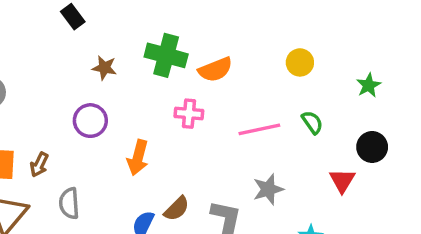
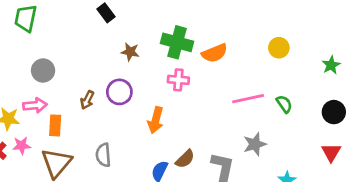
pink cross: (189, 114) -> (178, 80), moved
green semicircle: (312, 122) -> (284, 104), moved
brown arrow: (39, 165) -> (87, 100), moved
red triangle: (342, 180) -> (331, 152), moved

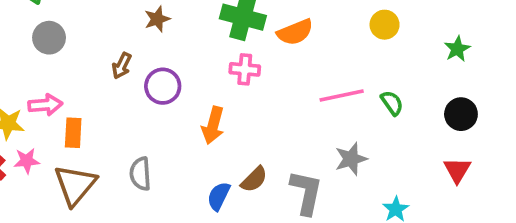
brown star: (130, 52) -> (157, 19), moved, turned -30
gray circle: (43, 70) -> (49, 38), moved
brown arrow: (87, 100) -> (122, 66), moved

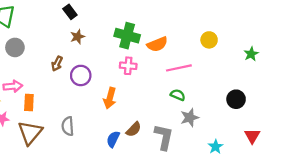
pink line: (342, 95) -> (179, 68), moved
green semicircle: (392, 103) -> (178, 95), moved, turned -32
black circle: (461, 114) -> (236, 99), moved
red triangle: (457, 170) -> (252, 136), moved

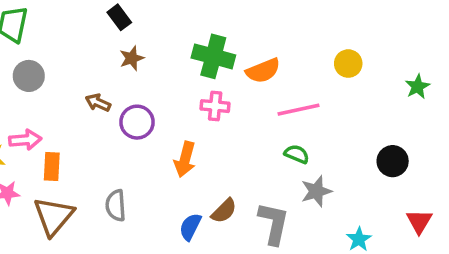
brown arrow: (57, 64) -> (98, 103), turned 88

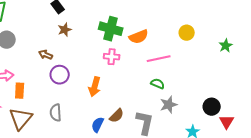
purple circle: (137, 122) -> (60, 75), moved
black circle: (393, 161) -> (212, 107), moved

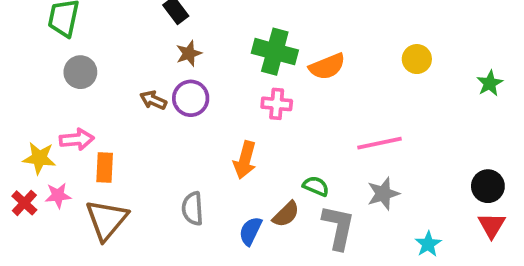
pink line: (159, 59) -> (379, 143), moved
purple circle: (60, 75) -> (191, 98), moved
green semicircle: (158, 84) -> (316, 186), moved
black circle: (212, 107) -> (488, 186), moved
gray semicircle: (56, 113) -> (193, 209), moved

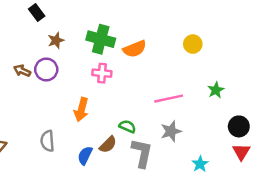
brown star: (189, 53) -> (56, 40), moved
green star: (490, 83) -> (216, 90), moved

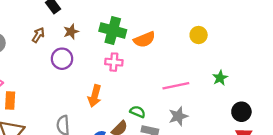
brown arrow: (22, 71) -> (38, 35), moved, turned 98

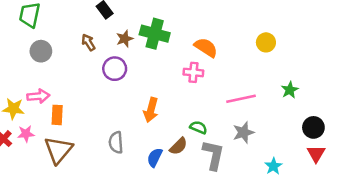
green cross: (113, 30) -> (155, 34), moved
brown arrow: (38, 35) -> (88, 42), turned -63
orange semicircle: (144, 40) -> (206, 47), turned -125
pink cross: (114, 62) -> (193, 72), moved

